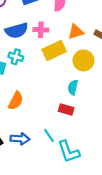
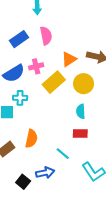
cyan line: (49, 135) -> (63, 154), moved

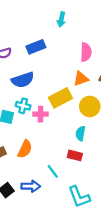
pink semicircle: (46, 36) -> (86, 52), moved
pink cross: (36, 66) -> (41, 114), moved

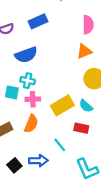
yellow rectangle: (61, 98) -> (62, 105), moved
pink cross: (41, 114) -> (33, 99), moved
cyan semicircle: (80, 133) -> (86, 106), turned -56

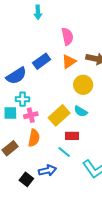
blue rectangle: (38, 21) -> (42, 61), moved
red rectangle: (81, 128) -> (72, 136), moved

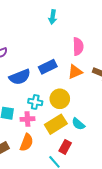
yellow circle: (83, 85) -> (60, 99), moved
cyan cross: (23, 99) -> (35, 102), moved
red rectangle: (72, 136) -> (65, 147), turned -72

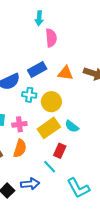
pink semicircle: (78, 46) -> (51, 38), moved
orange triangle: (75, 72) -> (65, 73), turned 35
cyan cross: (35, 102) -> (29, 95), moved

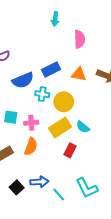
pink semicircle: (51, 38) -> (80, 39), moved
cyan line: (50, 167) -> (59, 195), moved

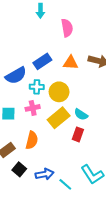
pink cross: (31, 123) -> (33, 108), moved
red rectangle: (70, 150) -> (78, 134), moved
black square: (17, 187) -> (19, 169), moved

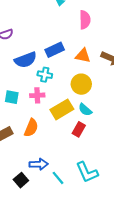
yellow circle: (59, 92) -> (81, 84), moved
black square: (19, 169) -> (21, 180), moved

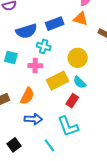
orange triangle: (83, 56) -> (81, 19), moved
cyan square: (12, 97) -> (11, 57), moved
blue arrow: (39, 164) -> (33, 119), moved
cyan L-shape: (87, 172) -> (68, 126), moved

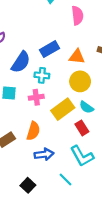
orange triangle: (81, 19) -> (77, 57), moved
blue semicircle: (26, 31) -> (21, 62), turned -30
red rectangle: (72, 101) -> (82, 128), turned -56

